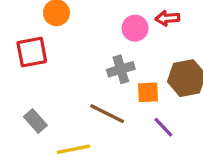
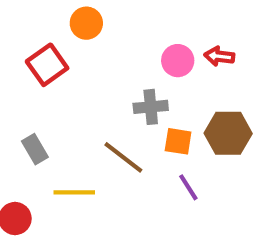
red square: (32, 52) -> (47, 65), turned -36

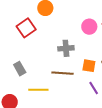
gray cross: (151, 107) -> (66, 48), moved
brown line: (123, 157) -> (62, 73), turned -35

